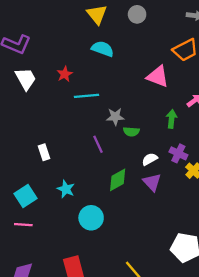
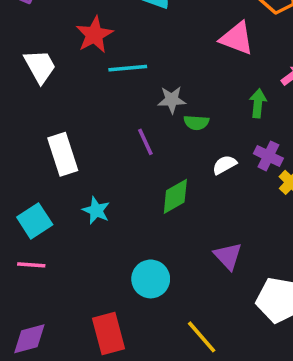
red star: (65, 74) -> (94, 35), size x1.5
white trapezoid: (26, 79) -> (40, 66), moved
white rectangle: (44, 152) -> (63, 154), size x1.6
purple triangle: (152, 182) -> (228, 256), moved
cyan circle: (91, 218) -> (151, 279), moved

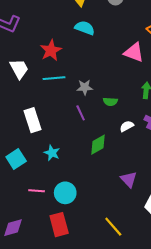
cyan line: (128, 68) -> (54, 78), moved
gray star: (172, 100) -> (85, 87), moved
pink line: (31, 265) -> (37, 191), moved
cyan circle: (151, 279) -> (65, 193), moved

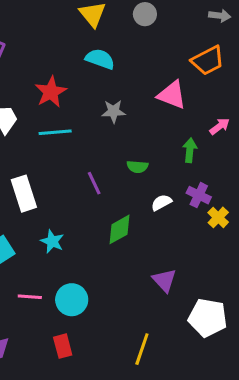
gray star: (85, 87) -> (114, 111), moved
red rectangle: (59, 225) -> (63, 346), size x0.7
yellow line: (113, 227) -> (142, 349), turned 60

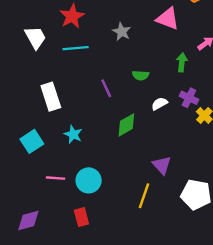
gray star: (114, 111) -> (122, 32), turned 30
yellow line: (142, 349) -> (144, 196), moved

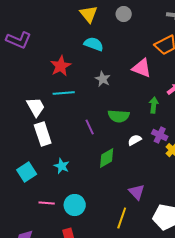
white trapezoid: (35, 38) -> (36, 107), moved
green semicircle: (141, 75) -> (119, 116), size x1.5

